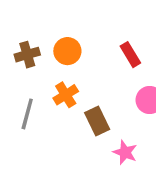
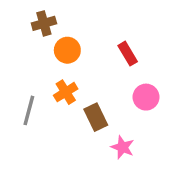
brown cross: (27, 55) -> (44, 23), moved

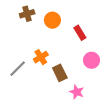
orange circle: (67, 50) -> (52, 20), moved
gray line: (29, 110) -> (18, 69), turned 30

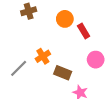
orange circle: (52, 20) -> (65, 19), moved
brown rectangle: (60, 73) -> (63, 73), turned -42

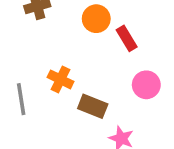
orange cross: (43, 56) -> (60, 79), turned -32
gray line: (19, 68) -> (21, 99), turned -54

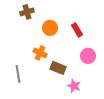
orange circle: (96, 19) -> (50, 28), moved
gray line: (21, 99) -> (18, 74), moved

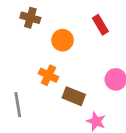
brown cross: (27, 12) -> (30, 18), turned 32
red rectangle: (77, 30) -> (100, 25), moved

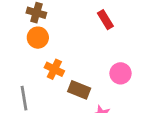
orange circle: (63, 40) -> (38, 38), moved

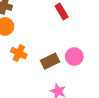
brown rectangle: (79, 90) -> (50, 61), moved, turned -48

